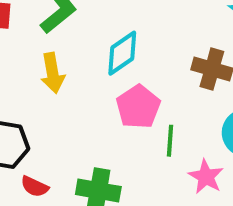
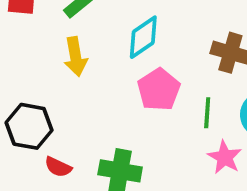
green line: (170, 141) -> (207, 113), moved

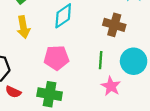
pink pentagon: (159, 90) -> (56, 58), moved, turned 30

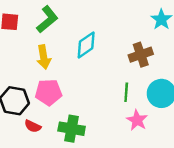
brown cross: (114, 25) -> (141, 55), turned -35
pink pentagon: (56, 58) -> (49, 92), moved

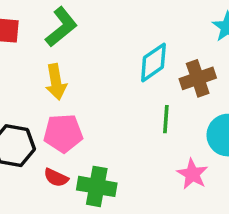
cyan diamond: (86, 45) -> (153, 62), moved
green line: (126, 92) -> (166, 119), moved
red semicircle: (33, 126) -> (56, 178), moved

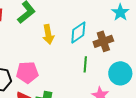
yellow arrow: (56, 82) -> (48, 34), moved

